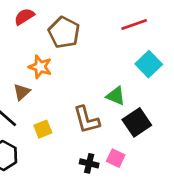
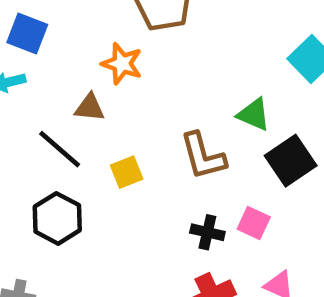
brown triangle: (22, 92) -> (90, 108), turned 48

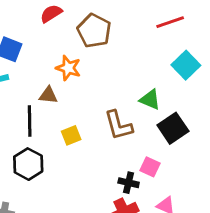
black line: (60, 149) -> (30, 121), turned 48
black cross: (207, 232) -> (129, 183), moved

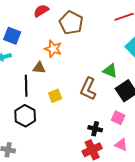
brown L-shape: (118, 125) -> (88, 89), turned 40
pink square: (150, 167) -> (118, 118), moved

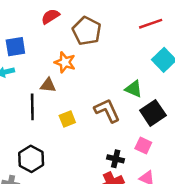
blue square: (12, 36) -> (15, 47), turned -30
brown L-shape: (88, 89) -> (107, 111), turned 130
black hexagon: (25, 116) -> (31, 159), moved

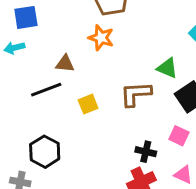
orange star: (65, 62) -> (101, 38), moved
black line: (32, 107) -> (46, 90), turned 70
brown L-shape: (107, 111) -> (136, 94), turned -68

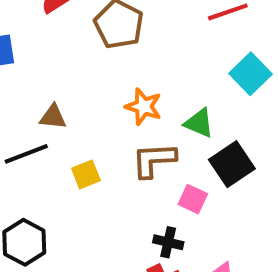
orange star: (101, 38) -> (144, 107), moved
pink square: (179, 136) -> (193, 199), moved

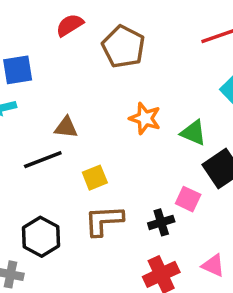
brown L-shape: (154, 160) -> (104, 221), moved
black cross: (168, 242) -> (161, 222), moved, turned -30

